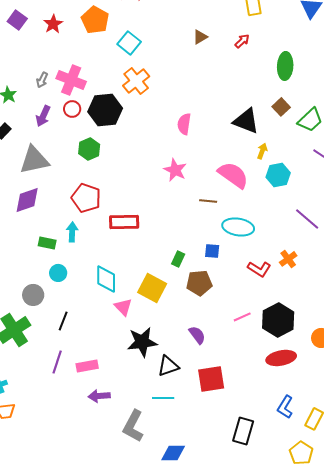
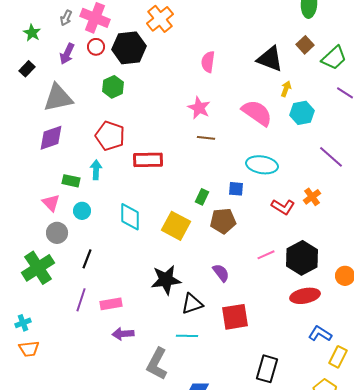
brown line: (208, 201) -> (206, 138), moved
pink triangle: (123, 307) -> (51, 203), moved
blue L-shape: (285, 407) -> (320, 334), moved, turned 90

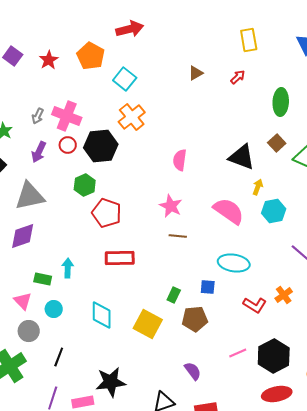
red pentagon: (110, 136) -> (107, 213), moved
black star: (166, 280) -> (111, 382), moved

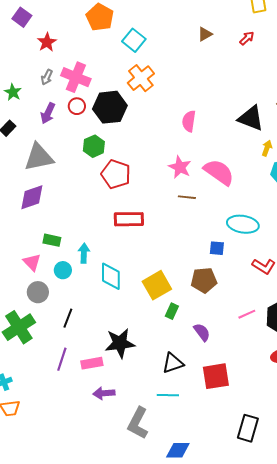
red star: (49, 60) -> (47, 42), moved
pink semicircle: (229, 211) -> (219, 172), moved
cyan arrow: (68, 268) -> (84, 253), moved
green rectangle: (174, 295) -> (172, 311), moved
yellow square: (148, 324) -> (157, 285), turned 32

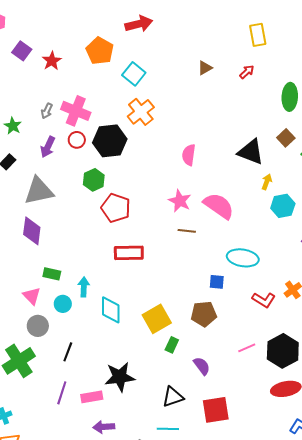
red star: (47, 42) -> (52, 61), moved
purple diamond: (32, 197) -> (32, 231), turned -64

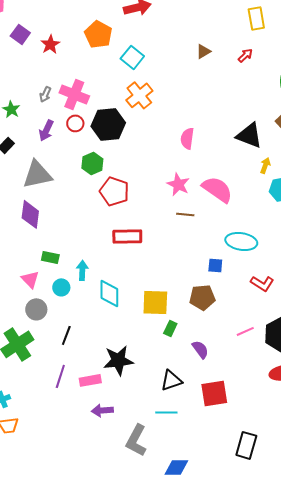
yellow square: (157, 319) -> (155, 302), turned 32

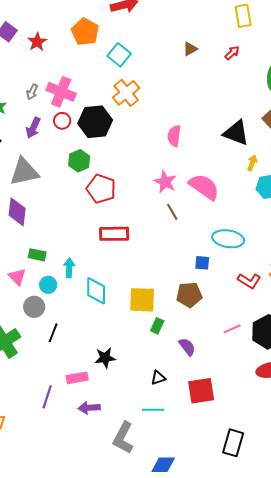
brown line: (185, 214) -> (172, 212), turned 54
gray circle: (36, 309) -> (34, 307), moved
black star: (118, 360) -> (105, 358), size x0.7
purple line: (60, 376) -> (47, 397), moved
black triangle: (171, 380) -> (158, 378), size x0.7

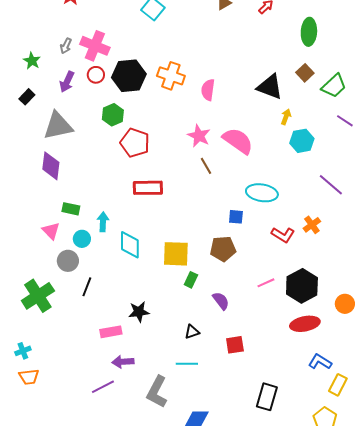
orange cross: (126, 93) -> (171, 76), moved, turned -32
red square: (201, 391) -> (235, 345), size x0.7
purple line: (47, 397) -> (103, 387), moved, turned 45

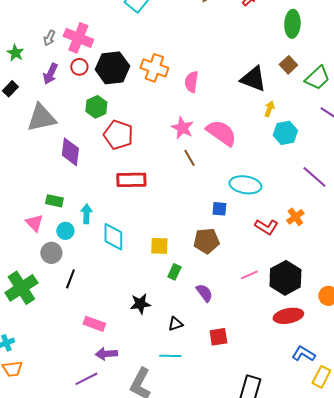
purple diamond: (51, 166) -> (70, 152), moved
yellow square: (176, 254) -> (159, 246), size x0.7
black star: (139, 312) -> (140, 304), moved
pink rectangle: (111, 332) -> (94, 324), turned 30

